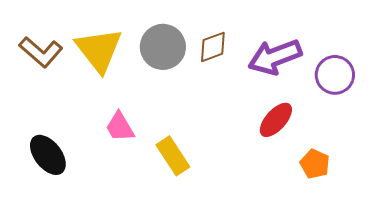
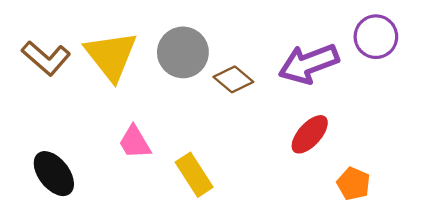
brown diamond: (213, 47) -> (233, 79), moved, turned 60
purple circle: (335, 75) -> (376, 37), moved

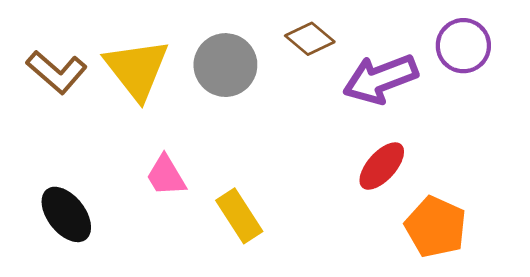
brown diamond: (233, 79) -> (310, 39), moved
orange pentagon: (353, 184) -> (436, 227), size x1.5

